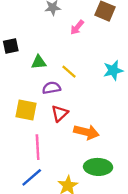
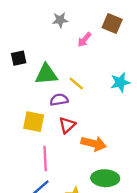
green triangle: (39, 62) -> (46, 74), size x1.5

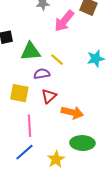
pink arrow: (84, 40) -> (64, 21), size x1.6

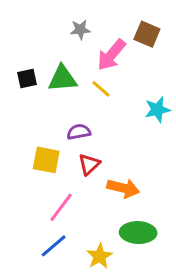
green triangle: (31, 51) -> (63, 79), moved
yellow line: (57, 60) -> (101, 89), moved
pink line: (30, 126) -> (61, 207), turned 40

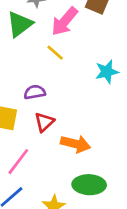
green triangle: (63, 79) -> (20, 24), moved, turned -32

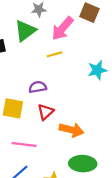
yellow line: (55, 53) -> (55, 54), turned -56
pink line: (18, 162) -> (24, 144), turned 60

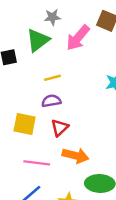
yellow line: (55, 54) -> (52, 78), moved
orange arrow: (71, 130) -> (76, 156), moved

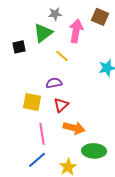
pink arrow: (78, 38) -> (76, 31), turned 150
yellow line: (52, 78) -> (62, 56), moved, turned 56
pink line: (37, 163) -> (42, 134), turned 75

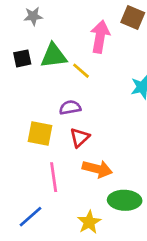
gray star: (55, 14) -> (33, 16), moved
green triangle: (43, 33) -> (54, 56), moved, turned 30
blue line: (37, 160) -> (30, 217), moved

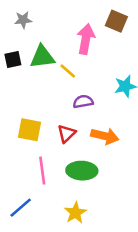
purple semicircle: (70, 108) -> (83, 102), moved
orange arrow: (97, 169) -> (105, 136), moved
green ellipse: (125, 200) -> (82, 171), moved

